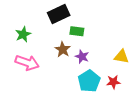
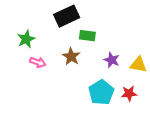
purple star: (82, 57) -> (112, 60), moved
pink arrow: (27, 63) -> (38, 62), moved, size x0.6

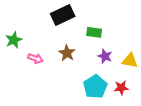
green rectangle: (87, 36) -> (94, 32), moved
green star: (26, 39) -> (14, 40), moved

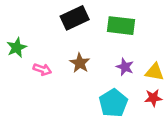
green rectangle: (94, 32) -> (121, 26), moved, size x1.5
red star: (121, 88) -> (153, 98), moved

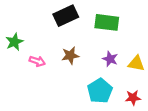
brown star: (80, 63) -> (70, 56), turned 30
red star: (153, 98) -> (133, 98), moved

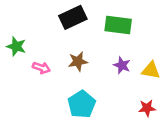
green star: (14, 42) -> (16, 46), turned -30
cyan pentagon: (100, 91) -> (82, 104), moved

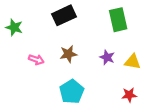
green rectangle: (118, 25) -> (118, 20), moved, turned 70
green star: (16, 46) -> (14, 27), moved

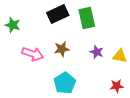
green rectangle: (118, 20) -> (87, 18), moved
pink arrow: (36, 60) -> (33, 54), size x1.5

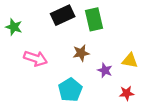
brown star: (62, 49) -> (81, 53), moved
purple star: (97, 52) -> (105, 70), moved

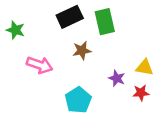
brown star: (81, 53) -> (82, 51), moved
red star: (127, 93) -> (141, 93), moved

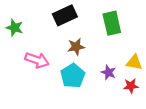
green rectangle: (105, 22) -> (112, 23), moved
cyan pentagon: (78, 100) -> (73, 76), moved

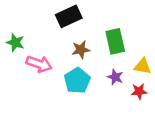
green rectangle: (112, 23) -> (115, 41), moved
green star: (15, 28) -> (15, 43), moved

